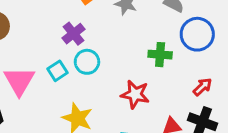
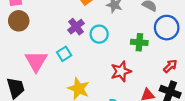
cyan circle: (87, 62) -> (99, 34), moved
red star: (135, 94) -> (121, 71), turned -30

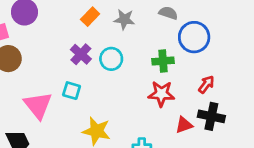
cyan square: (64, 54) -> (72, 91), turned -32
red star: (121, 71) -> (161, 94), moved, turned 30

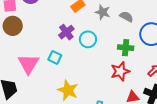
gray semicircle: (168, 13) -> (126, 17), moved
red star: (161, 94) -> (120, 71), turned -30

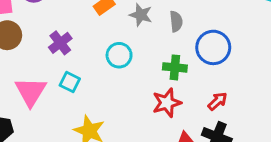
gray semicircle: (126, 17) -> (176, 21), turned 56
purple cross: (66, 32) -> (60, 43), moved

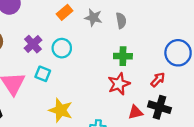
blue circle: (213, 47) -> (178, 53), moved
cyan circle: (119, 55) -> (62, 48), moved

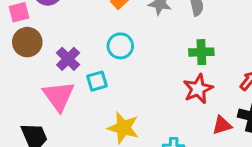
purple cross: (33, 44) -> (68, 59), moved
cyan square: (43, 74) -> (97, 81), turned -35

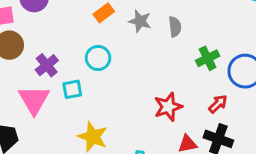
green cross: (201, 52) -> (208, 58), moved, turned -30

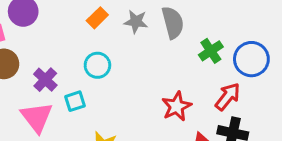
gray semicircle: (175, 27) -> (173, 23), size x1.5
red arrow: (218, 104) -> (228, 97), size x1.4

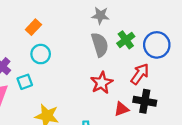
orange rectangle: (97, 18) -> (33, 27), moved
gray star: (136, 22) -> (100, 16), moved
gray semicircle: (173, 23) -> (100, 45), moved

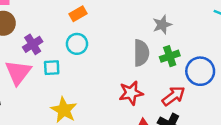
gray star: (100, 16) -> (162, 25), moved, turned 30

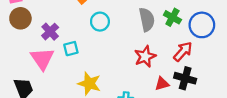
cyan circle: (77, 44) -> (100, 22), moved
green cross: (170, 56) -> (172, 17), turned -30

